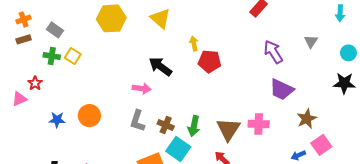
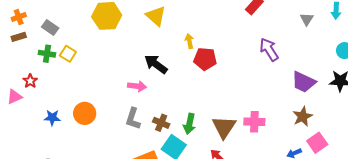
gray triangle: (311, 41) -> (307, 19), moved
purple trapezoid: (282, 89) -> (304, 82), moved

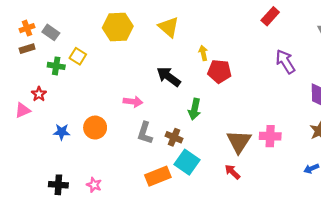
gray rectangle: (50, 28) -> (51, 32), moved
yellow square: (68, 54) -> (78, 56), moved
pink arrow: (137, 86) -> (133, 102), moved
green arrow: (189, 124) -> (195, 109), moved

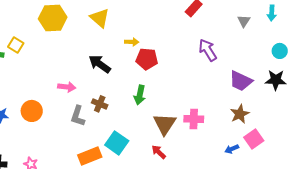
yellow arrow: (203, 53) -> (132, 42), turned 104
green arrow: (195, 109) -> (140, 95), moved
brown cross: (174, 137) -> (100, 104), moved

